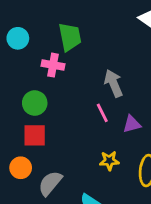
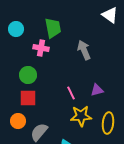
gray arrow: (114, 83) -> (84, 50), moved
pink line: (102, 113) -> (71, 93), moved
yellow star: (109, 161) -> (81, 116), size x1.5

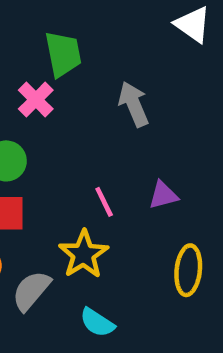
pink cross: (41, 48) -> (36, 100), turned 35
yellow star: (81, 116) -> (84, 254), moved, turned -30

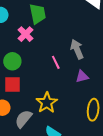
gray arrow: (134, 104) -> (77, 49), moved
pink line: (104, 202) -> (56, 62), moved

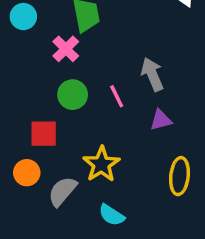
green circle: (12, 61) -> (73, 95), moved

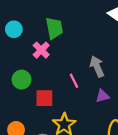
green circle: (73, 95) -> (22, 80), moved
red square: (44, 134) -> (44, 98), moved

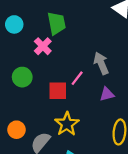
pink line: (74, 81) -> (77, 78), turned 64
red square: (44, 98) -> (58, 91), moved

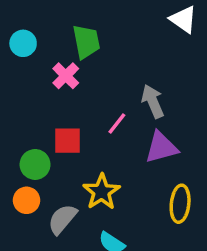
green circle: (22, 77) -> (35, 164), moved
red square: (58, 91) -> (67, 141), moved
purple triangle: (107, 94) -> (161, 147), size x1.5

